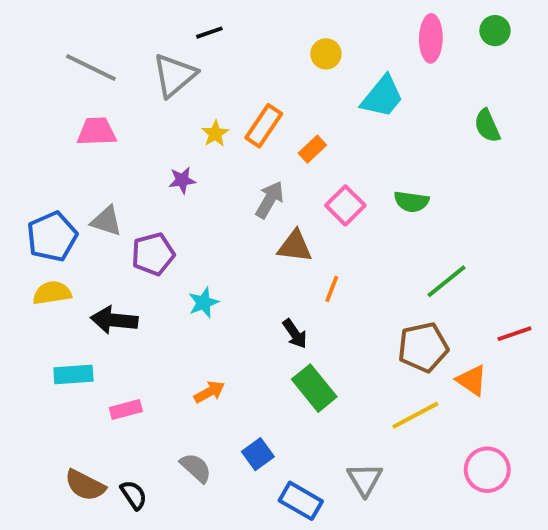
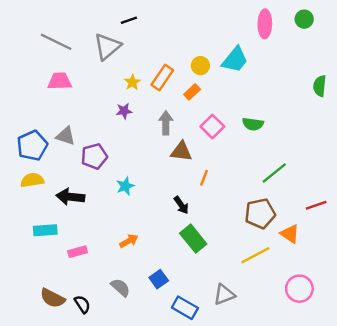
yellow circle: (326, 54) -> (200, 66), moved
green semicircle: (487, 126) -> (320, 86), moved, turned 30
purple star: (182, 180) -> (124, 111), moved
gray arrow: (270, 200) -> (166, 123), turned -30
gray triangle: (365, 479) -> (224, 295), turned 40

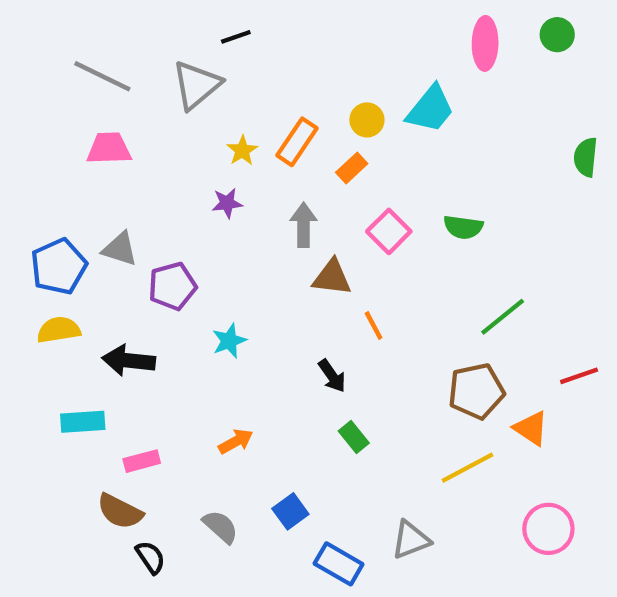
orange line: (204, 178) -> (374, 326), turned -49
green rectangle: (193, 239) -> (354, 437), size x0.6
brown semicircle: (52, 298) -> (120, 511), moved

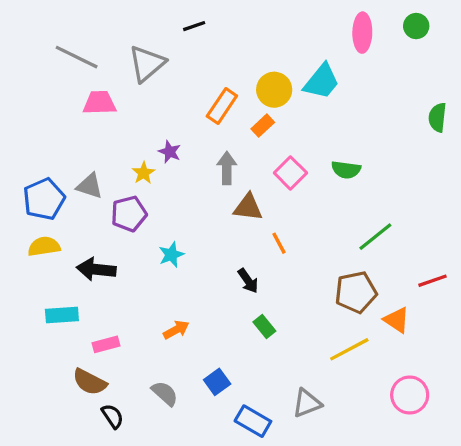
black line: (236, 37) -> (194, 26), moved
yellow circle: (367, 120) -> (274, 90), size x1.4
pink trapezoid: (109, 148) -> (99, 103), moved
yellow star: (242, 151) -> (144, 173), moved
purple star: (227, 203) -> (170, 152), turned 30

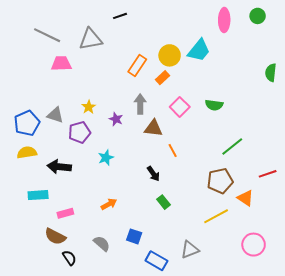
gray triangle: (147, 64) -> (91, 39), turned 30
purple star: (170, 152) -> (116, 119), moved
blue square: (217, 382) -> (134, 236), turned -35

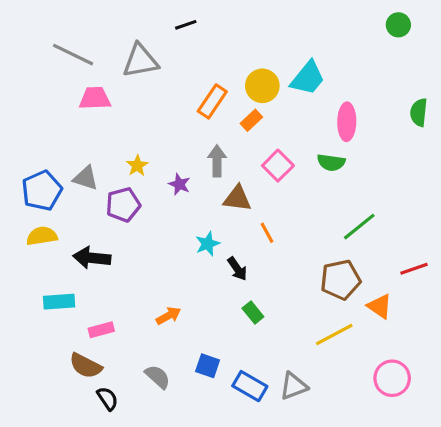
pink ellipse: (224, 20) -> (347, 122), moved
cyan star: (106, 158) -> (208, 244), moved
blue rectangle: (156, 261) -> (250, 386), moved

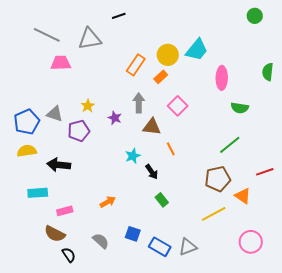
green semicircle: (331, 162) -> (240, 108), moved

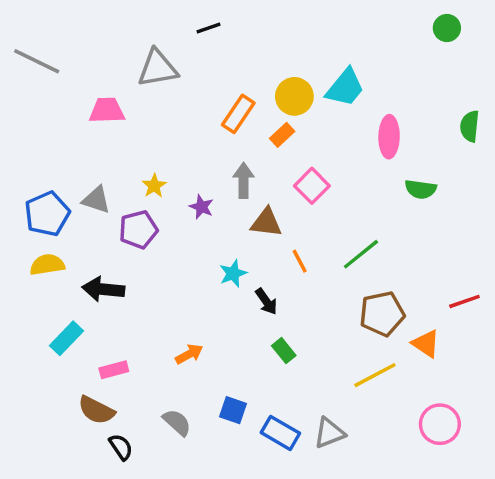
gray line: (47, 35) -> (37, 61), moved
green line: (230, 145) -> (361, 254), moved
cyan rectangle: (38, 193) -> (66, 338), turned -42

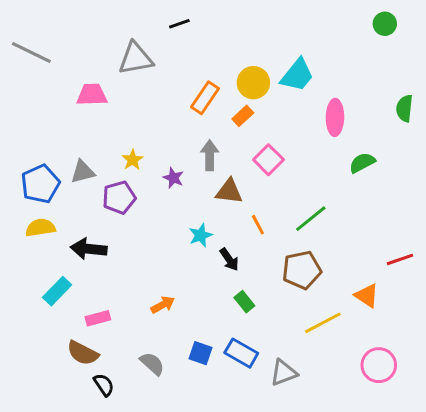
green semicircle: (421, 189) -> (362, 163), turned 144
gray triangle: (96, 200) -> (83, 172), turned -32
brown pentagon: (382, 314) -> (302, 270), moved
blue rectangle: (280, 433) -> (241, 353), moved

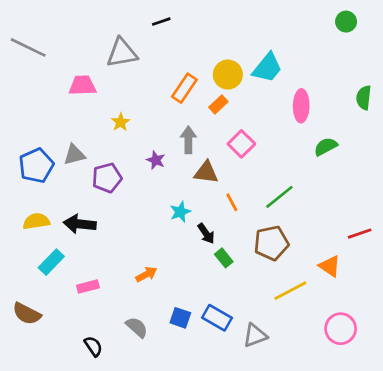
yellow star: (133, 160) -> (120, 122), moved
yellow semicircle: (40, 228) -> (36, 221), moved
green rectangle: (244, 302) -> (224, 258), moved
brown semicircle: (83, 353) -> (27, 314), moved

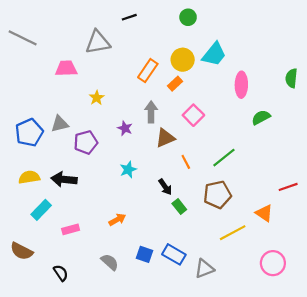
green circle: (346, 22) -> (188, 17), moved
brown triangle: (206, 172) -> (165, 138), turned -30
cyan star: (180, 212) -> (128, 170), moved
black semicircle: (93, 346) -> (61, 273), moved

